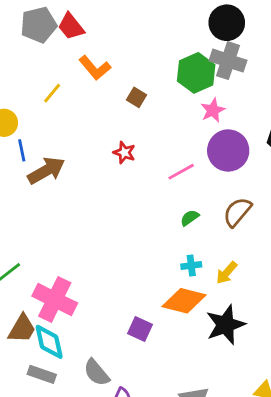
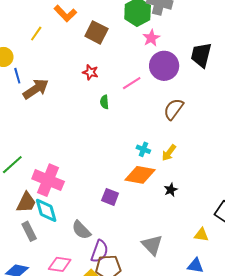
brown square: (137, 97) -> (96, 32), size x1.6
green semicircle: (190, 218) -> (104, 102), moved, turned -56
cyan cross: (191, 265) -> (143, 149), turned 32
black star: (226, 325) -> (171, 190), size x0.5
gray rectangle: (42, 374) -> (29, 231), moved, turned 48

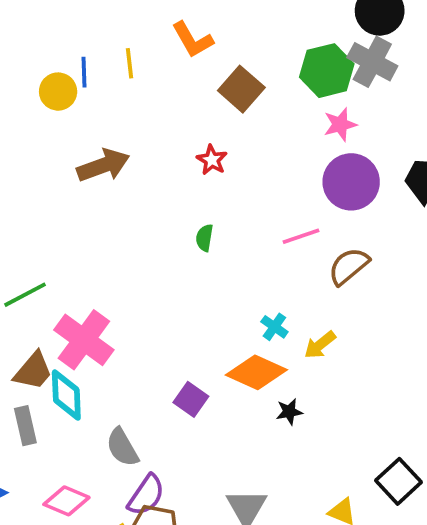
yellow line: (36, 34) -> (129, 63), turned -56
blue line: (17, 76) -> (84, 72), moved
pink line: (132, 83) -> (301, 236), moved
green semicircle: (104, 102) -> (204, 238), moved
black star: (171, 190) -> (289, 412), moved

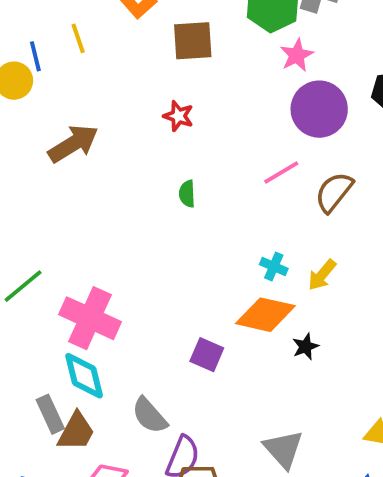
brown square: (241, 89) -> (193, 41), turned -33
brown trapezoid: (33, 371) -> (76, 432), moved

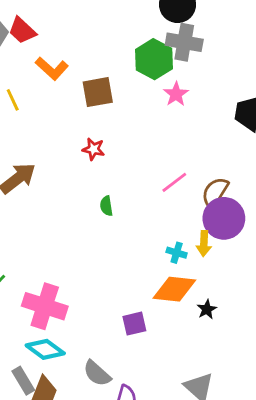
purple circle: (319, 109) -> (224, 218), moved
yellow arrow: (322, 275) -> (204, 244), moved, turned -30
purple square: (207, 355) -> (134, 324), turned -30
cyan diamond: (84, 376) -> (45, 349), turned -33

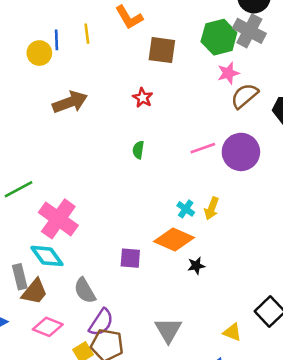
brown semicircle: (215, 193) -> (245, 96), moved
purple circle: (224, 218) -> (241, 152), moved

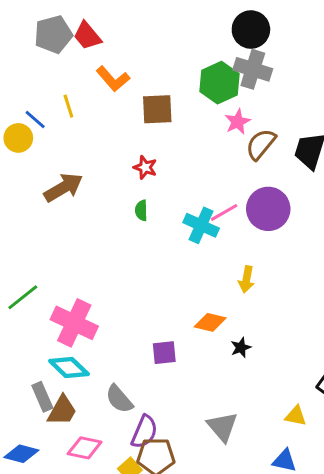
blue line: (56, 40) -> (35, 119), turned -36
green semicircle: (138, 150) -> (141, 210), moved
cyan cross: (186, 209) -> (201, 225), moved, size x1.6
orange diamond: (174, 239) -> (210, 322), size x0.7

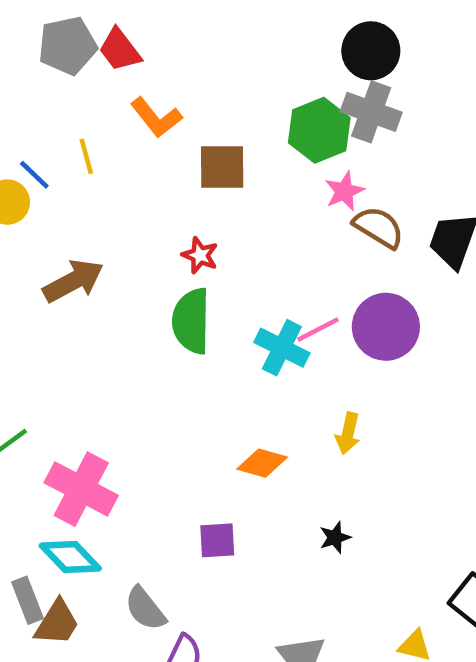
brown semicircle: (261, 144) -> (379, 227), turned 80
green semicircle: (141, 210) -> (191, 321), size x2.0
orange diamond: (210, 322) -> (262, 463), moved

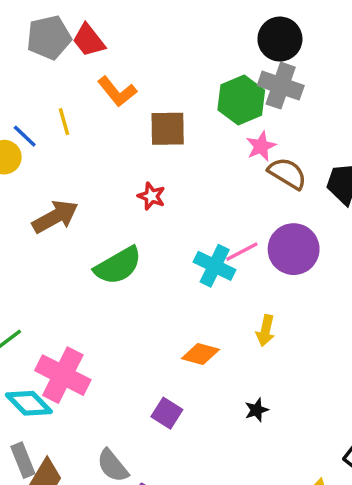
green semicircle: (191, 321) -> (118, 266), moved, turned -120
purple square: (217, 540) -> (167, 413), turned 36
cyan diamond: (70, 557) -> (29, 403), moved

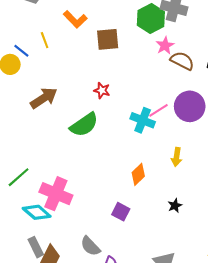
red star: (151, 196) -> (102, 90), moved
orange diamond: (200, 354) -> (138, 174), turned -55

